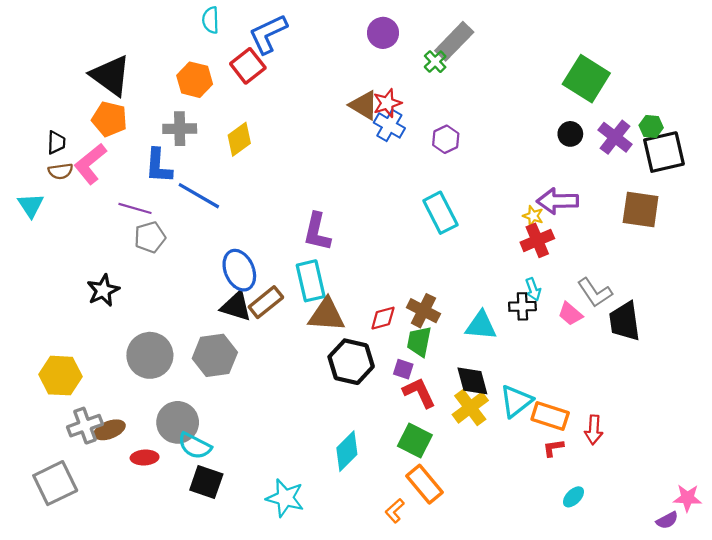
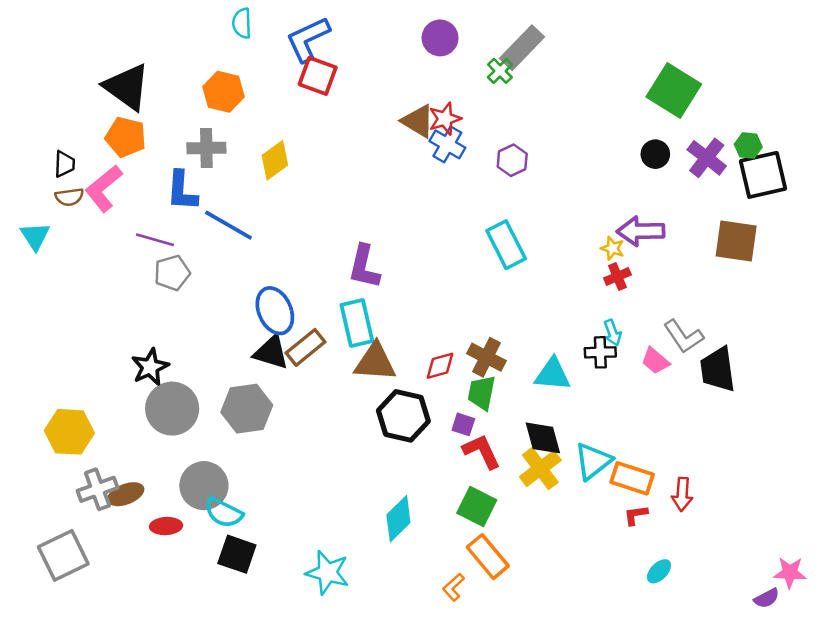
red square: (248, 66) -> (318, 76), moved, turned -32
red cross: (537, 240) -> (617, 276), size x0.7
black star: (103, 290) -> (150, 367), moved

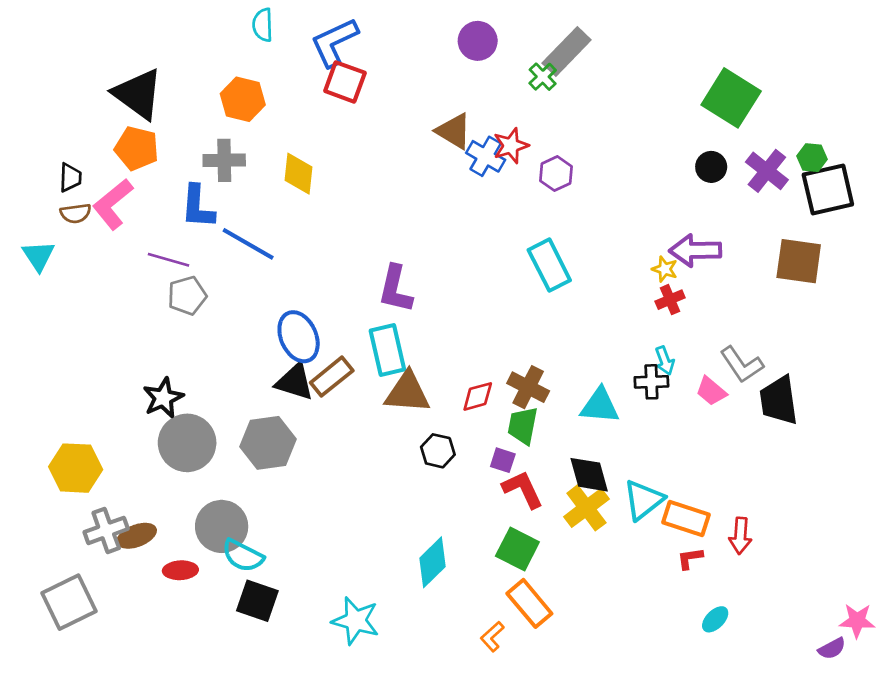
red star: (445, 119) -> (511, 146), moved
yellow diamond: (275, 160) -> (299, 174), turned -48
black hexagon: (403, 416) -> (438, 451), size x0.6

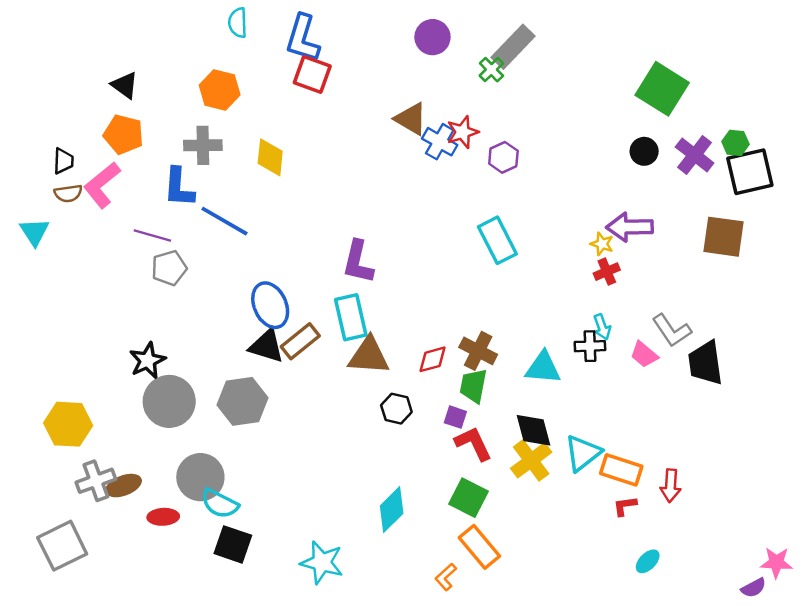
blue L-shape: (334, 42) -> (303, 38), turned -48
black triangle: (138, 94) -> (125, 85), size x0.6

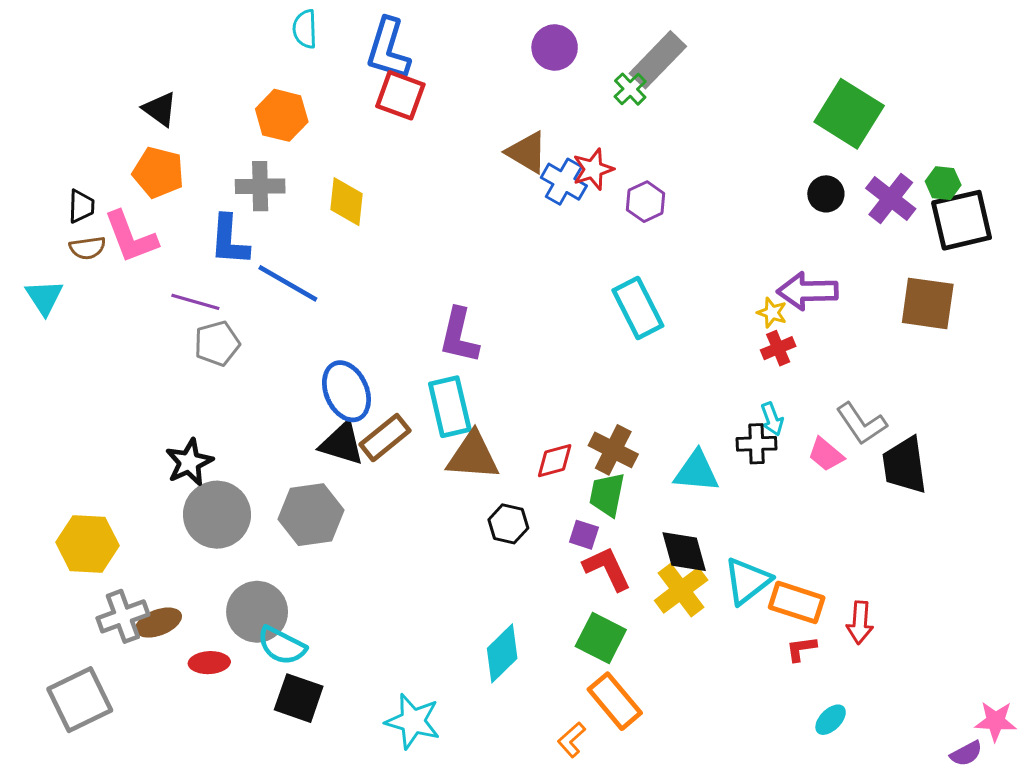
pink L-shape: (102, 185) -> (131, 237), turned -72

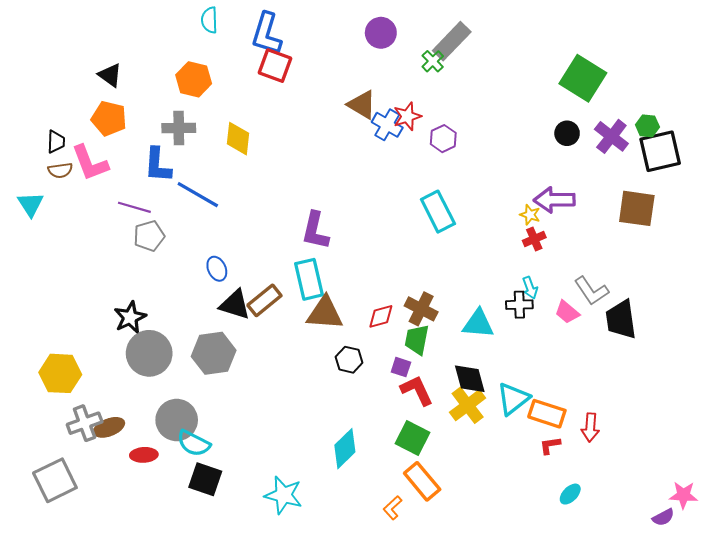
blue ellipse: (346, 391) -> (217, 269), moved, size x0.6

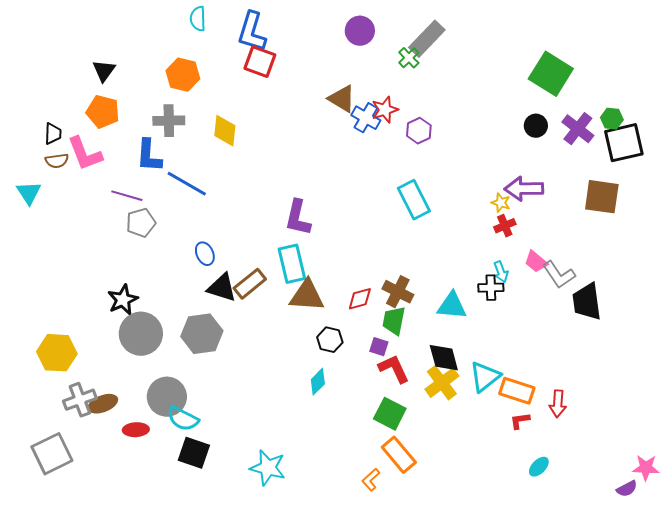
black triangle: (110, 75) -> (104, 71), turned 30
pink trapezoid: (567, 312) -> (536, 262), moved
cyan diamond: (345, 449) -> (318, 382), moved, size x0.7

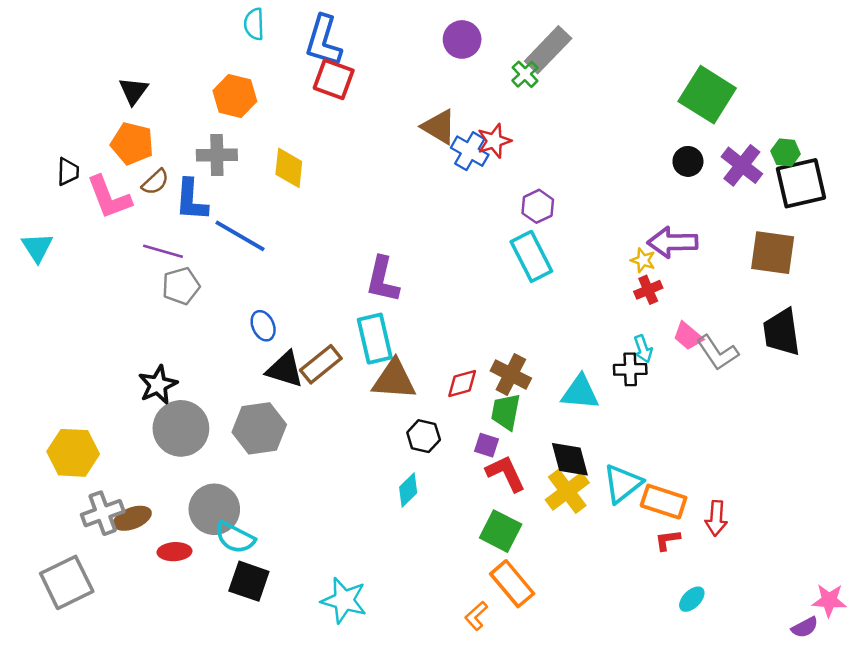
purple hexagon: (419, 131) -> (538, 206), moved
brown semicircle: (57, 161) -> (155, 182), moved, turned -35
black trapezoid: (587, 302) -> (782, 332), moved

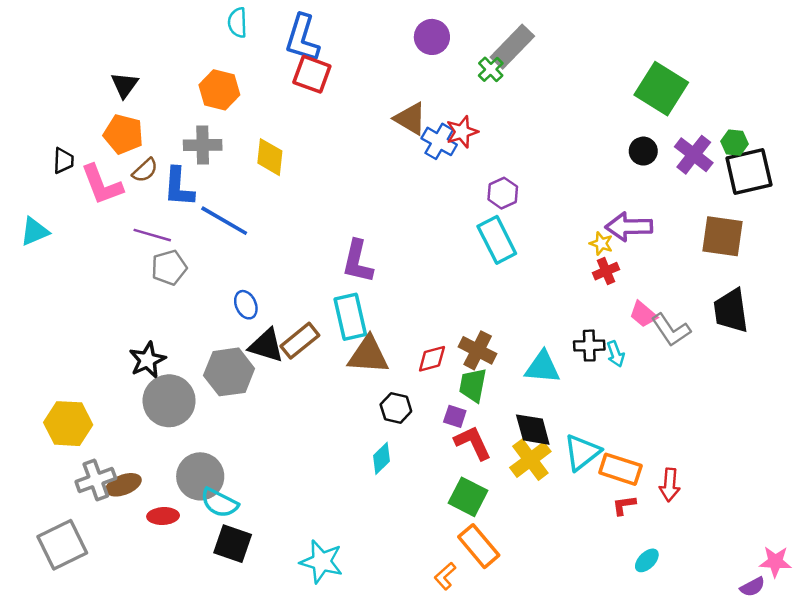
cyan triangle: (37, 247) -> (35, 231), turned 40
cyan arrow: (643, 349) -> (616, 354), moved
gray hexagon: (259, 428) -> (229, 372), moved

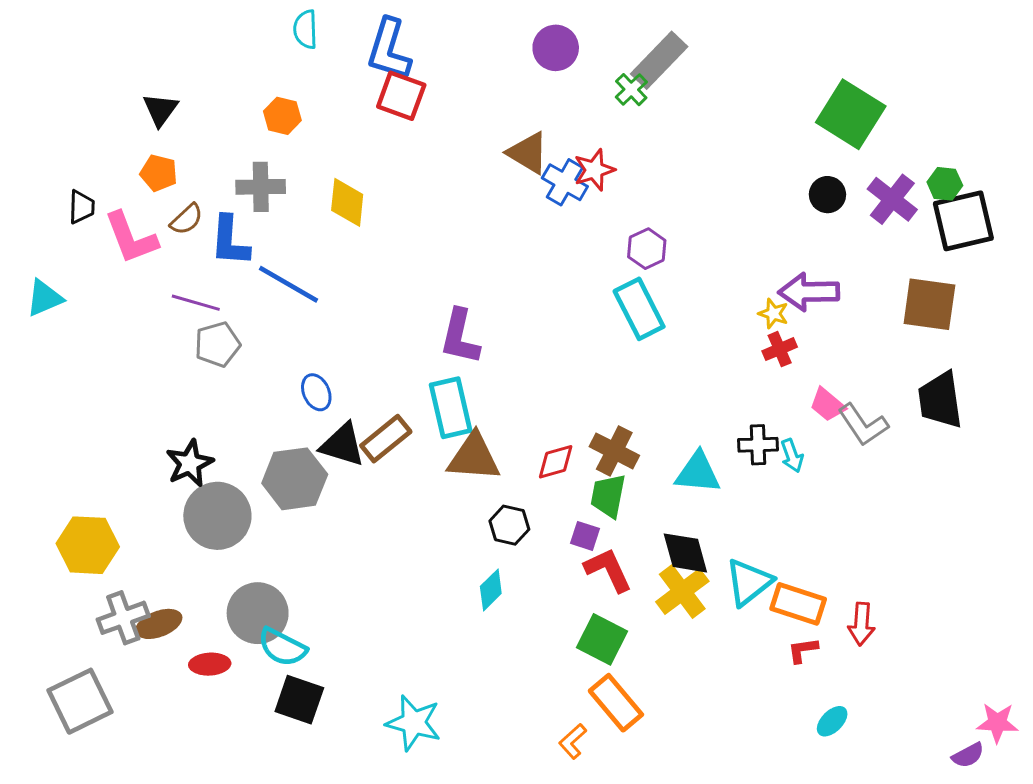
orange hexagon: (219, 90) -> (282, 116), size x0.7
orange pentagon: (123, 134) -> (159, 173), size x0.7

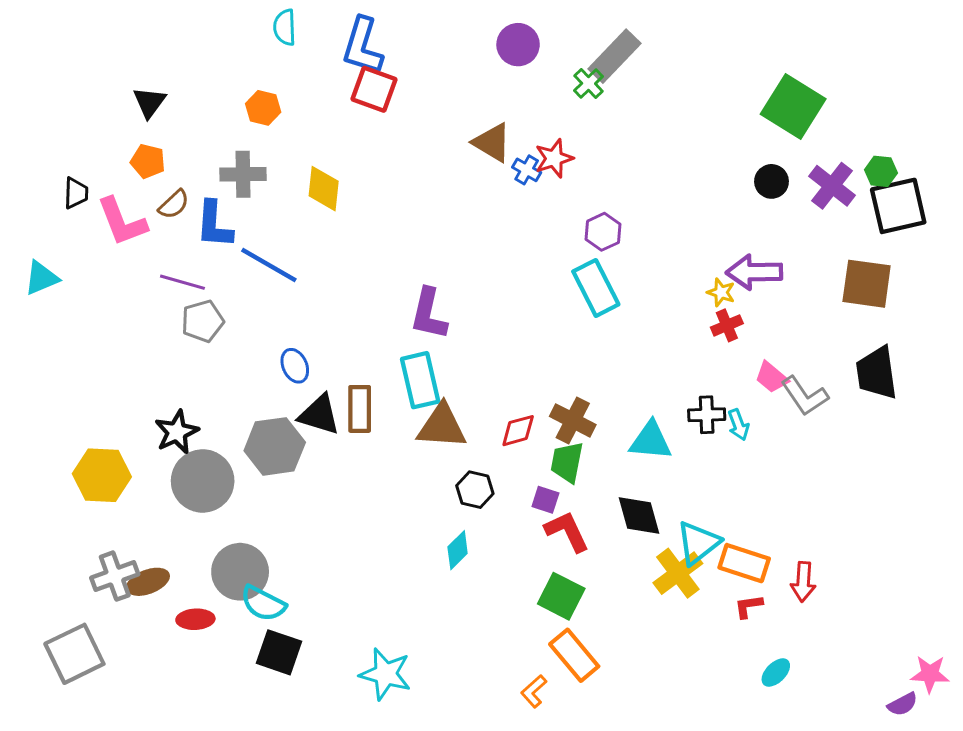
blue cross: (565, 182) -> (527, 170), size x0.7
brown rectangle: (386, 439) -> (360, 409), turned -51
yellow hexagon: (88, 545) -> (102, 475), moved
yellow cross: (682, 592) -> (678, 573), moved

